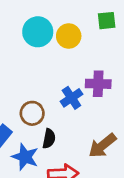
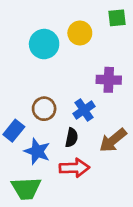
cyan circle: (38, 32) -> (44, 44), moved
blue cross: (71, 98) -> (84, 110), moved
black semicircle: (49, 139) -> (72, 138), moved

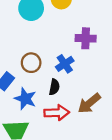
brown arrow: (113, 140) -> (89, 103), moved

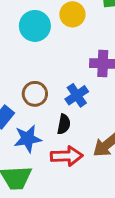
blue star: (25, 99) -> (28, 139), turned -30

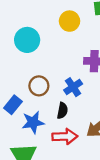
cyan circle: (35, 26) -> (27, 40), moved

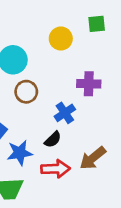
brown circle: (39, 86) -> (26, 92), moved
black semicircle: (62, 111) -> (53, 140), turned 35

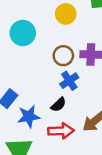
brown circle: (26, 92) -> (63, 56), moved

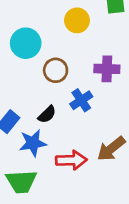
brown circle: (63, 56) -> (56, 70), moved
black semicircle: (59, 105) -> (47, 114), moved

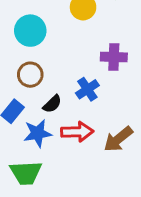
brown circle: (56, 70) -> (30, 75), moved
red arrow: (71, 160) -> (77, 132), moved

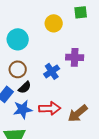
blue cross: (87, 89) -> (52, 71), moved
black semicircle: (52, 104) -> (25, 87), moved

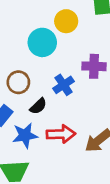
cyan circle: (18, 39) -> (42, 42), moved
black semicircle: (25, 87) -> (38, 106), moved

